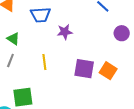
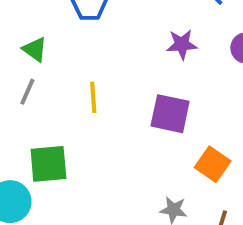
purple star: (65, 32) -> (182, 44), moved
orange square: (108, 71) -> (213, 164), moved

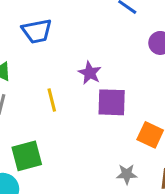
purple star: (182, 44) -> (90, 73), moved, turned -30

